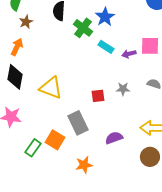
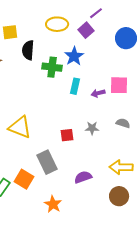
green cross: (83, 28) -> (52, 67), turned -30
cyan rectangle: (106, 47) -> (75, 86), turned 70
orange star: (84, 165) -> (53, 204), turned -30

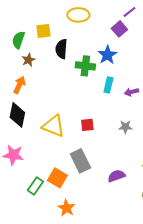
yellow ellipse: (57, 24) -> (78, 15), moved
red square: (67, 135) -> (87, 125), moved
orange star: (53, 204) -> (66, 208), moved

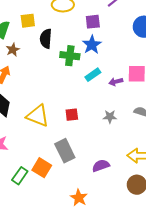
purple square: (119, 29) -> (93, 22), moved, turned 35
cyan rectangle: (108, 85) -> (93, 75), turned 42
orange star: (66, 208) -> (79, 198), moved

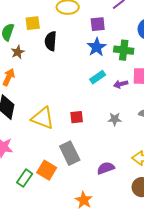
green cross: (70, 56) -> (124, 50), moved

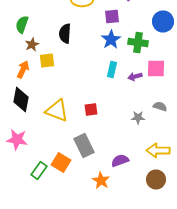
yellow square: (33, 23) -> (47, 60), moved
cyan rectangle: (98, 77) -> (112, 70), turned -42
gray star: (115, 119) -> (138, 118), moved
orange star: (84, 200) -> (101, 180), moved

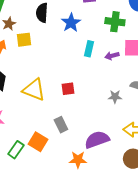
blue star: (111, 40) -> (71, 23), moved
gray rectangle: (84, 146) -> (61, 125), size x0.7
purple semicircle: (120, 160) -> (97, 140), size x1.4
orange star: (101, 180) -> (78, 160), turned -30

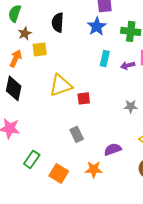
blue star: (71, 23) -> (97, 26), moved
yellow triangle: (34, 90) -> (61, 85), moved, turned -40
purple semicircle: (97, 140) -> (113, 149), size x0.7
orange square: (38, 142) -> (59, 173), moved

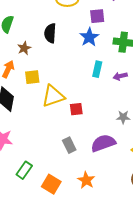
brown star: (25, 33) -> (24, 48), moved
yellow square: (40, 49) -> (32, 77), moved
purple semicircle: (113, 149) -> (103, 143), moved, size x1.4
orange star: (94, 169) -> (86, 180), turned 30

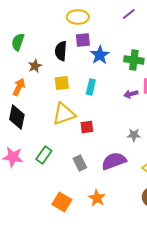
purple square: (97, 16) -> (83, 40), moved
cyan rectangle: (97, 69) -> (91, 87), moved
yellow square: (32, 77) -> (62, 83), moved
green rectangle: (24, 170) -> (44, 155), moved

